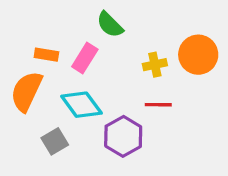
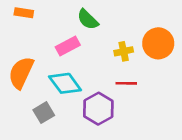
orange rectangle: (46, 55) -> (24, 13), moved
pink rectangle: (85, 58) -> (68, 46), turned 30

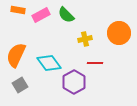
pink rectangle: (68, 46) -> (41, 15), moved
yellow cross: (124, 51) -> (85, 39), moved
gray square: (44, 113) -> (20, 85), moved

